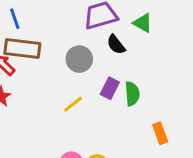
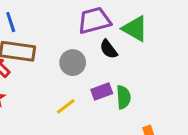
green triangle: (143, 23) -> (135, 29), size x1.4
purple rectangle: (110, 88) -> (102, 92), turned 42

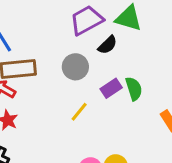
black semicircle: (109, 49) -> (108, 45), turned -84

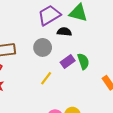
black semicircle: (108, 45) -> (64, 32), turned -128

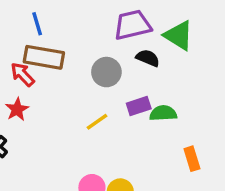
green semicircle: (83, 61) -> (163, 113), turned -91

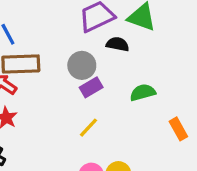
purple rectangle: (139, 106) -> (91, 87), moved
yellow line: (97, 122) -> (89, 128), moved

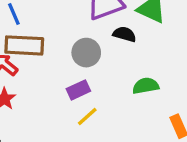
purple rectangle: (91, 87) -> (78, 90), moved

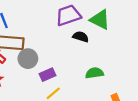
gray circle: (86, 53) -> (28, 59), moved

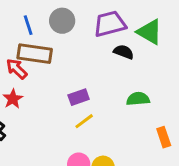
gray circle: (28, 59) -> (62, 21), moved

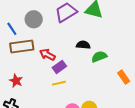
black semicircle: (124, 52) -> (83, 45), moved
red arrow: (17, 69) -> (47, 55), moved
yellow line: (84, 121) -> (59, 83), moved, turned 40

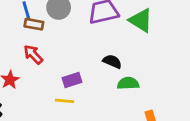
brown rectangle: (22, 46) -> (34, 24), moved, size x0.6
red arrow: (47, 55) -> (33, 54), moved

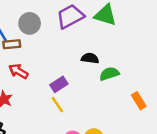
yellow line: (65, 101) -> (57, 105), turned 66

